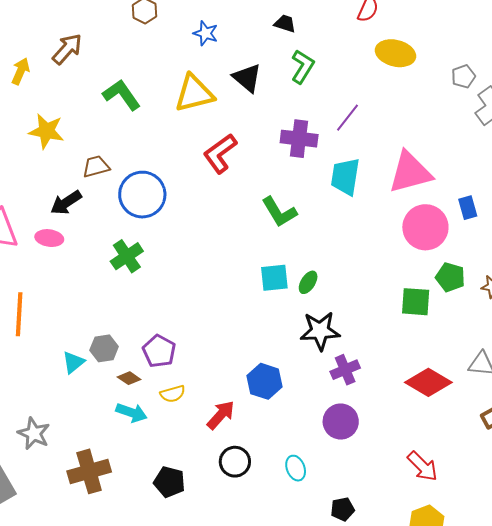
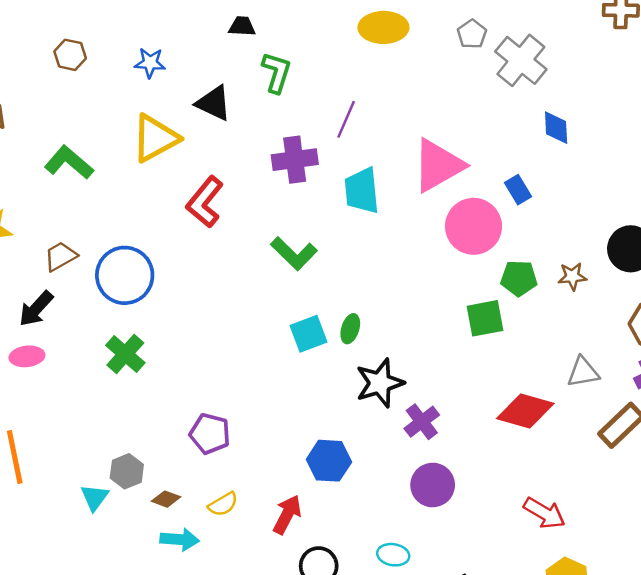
purple pentagon: (159, 351) -> (210, 434), moved
cyan ellipse: (296, 468) -> (393, 555), turned -45

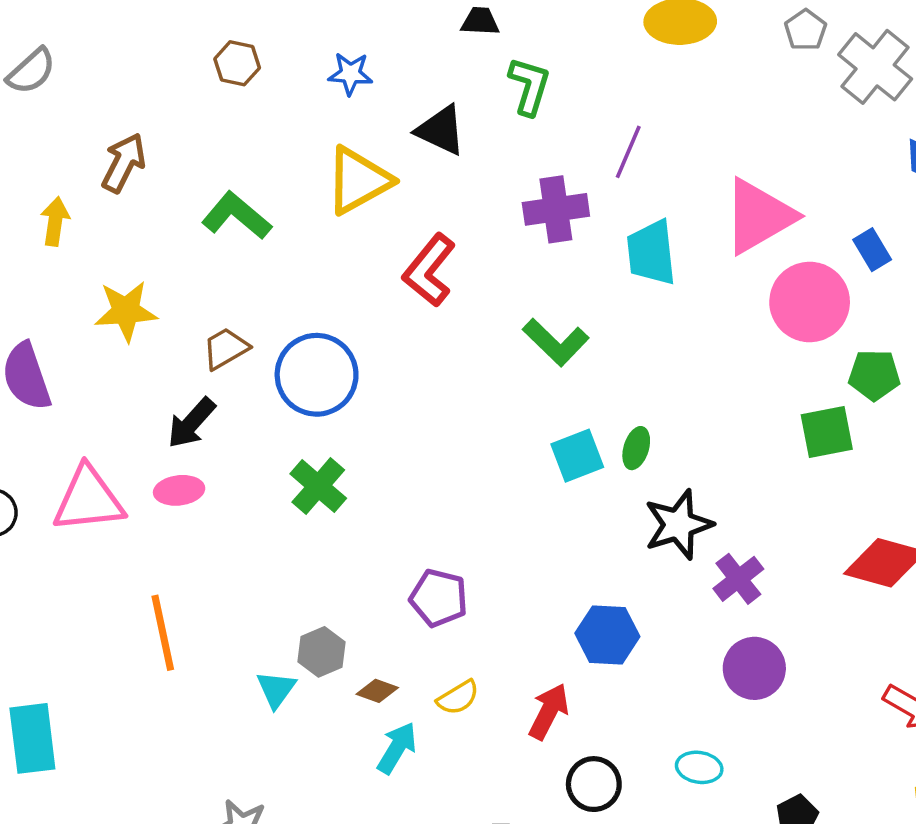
cyan arrow: (180, 540) -> (397, 748), turned -63

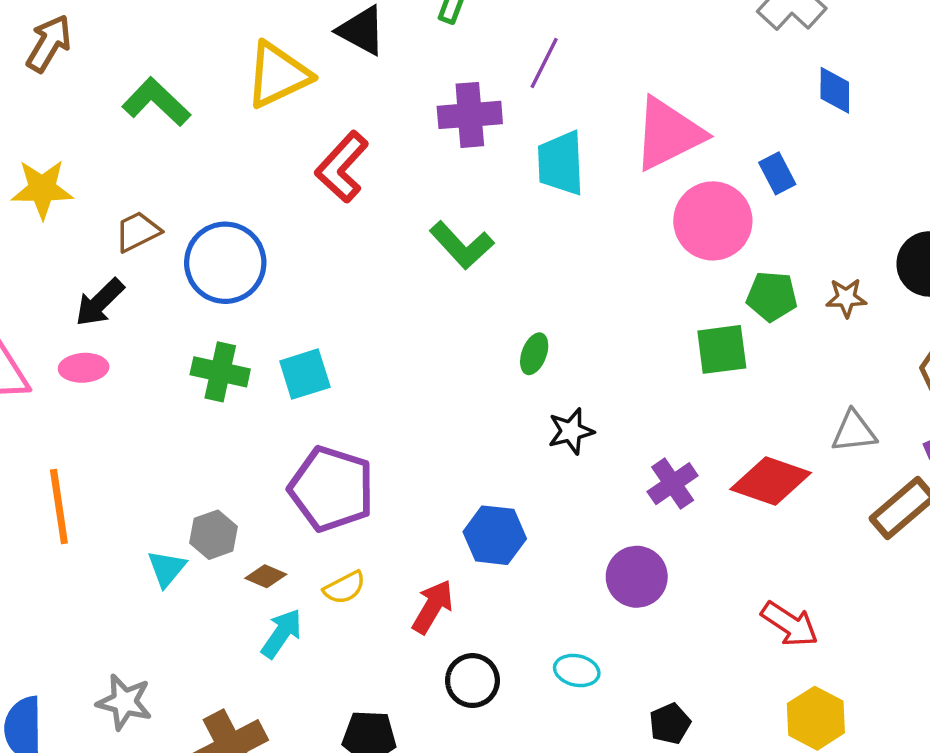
cyan square: (577, 456) -> (305, 374), moved
green cross: (318, 486) -> (220, 372), turned -32
black star: (678, 525) -> (571, 431), size x0.7
purple cross: (738, 579) -> (673, 484), moved
purple pentagon: (439, 598) -> (332, 489), size x1.5

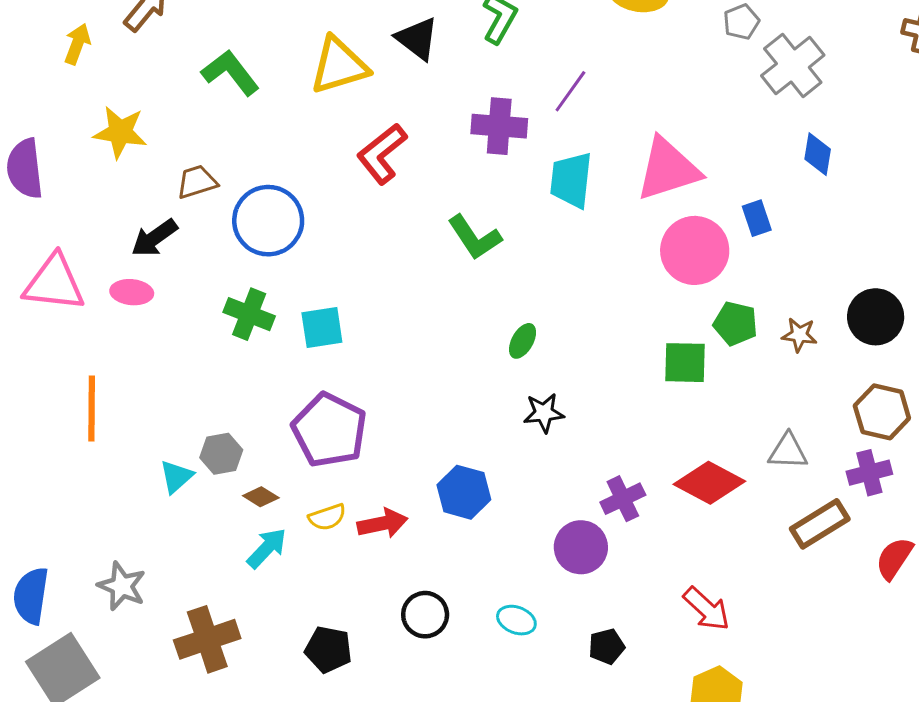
purple cross: (673, 484) -> (623, 499), moved
red arrow: (433, 607) -> (382, 523), moved, turned 39
black pentagon: (670, 724) -> (607, 646), moved

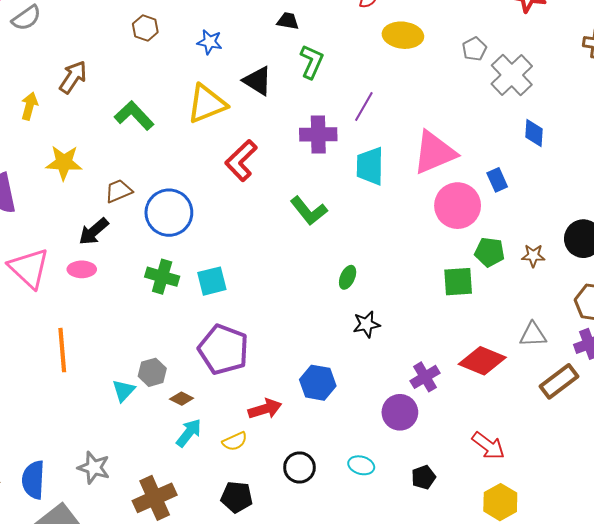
pink triangle: (54, 283) -> (29, 268), turned 42
yellow semicircle: (327, 517) -> (235, 441), moved

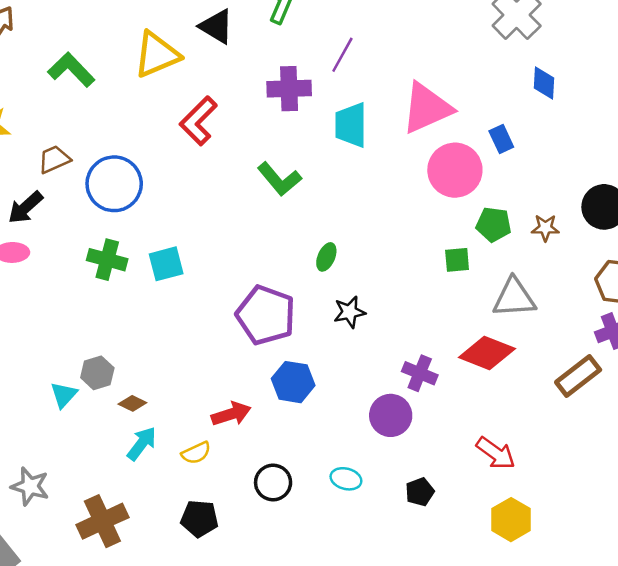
green square: (458, 282) -> (457, 260), size x0.7
gray triangle: (533, 335) -> (514, 298), moved, size x1.4
purple pentagon: (223, 350) -> (266, 315), moved
purple cross: (425, 377) -> (420, 373), turned -36

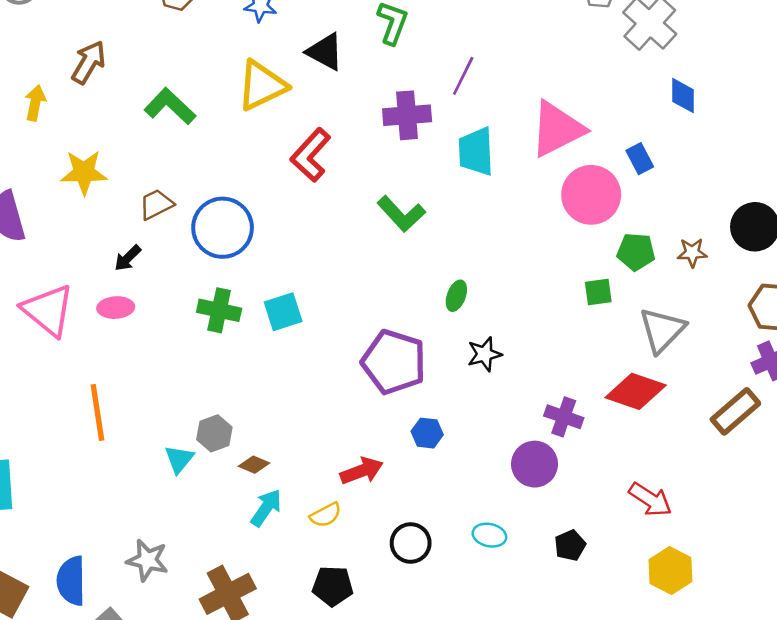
black arrow: (25, 207) -> (128, 258), size x0.7
gray triangle: (514, 298) -> (662, 330), turned -39
blue hexagon: (293, 382) -> (427, 433), size x0.7

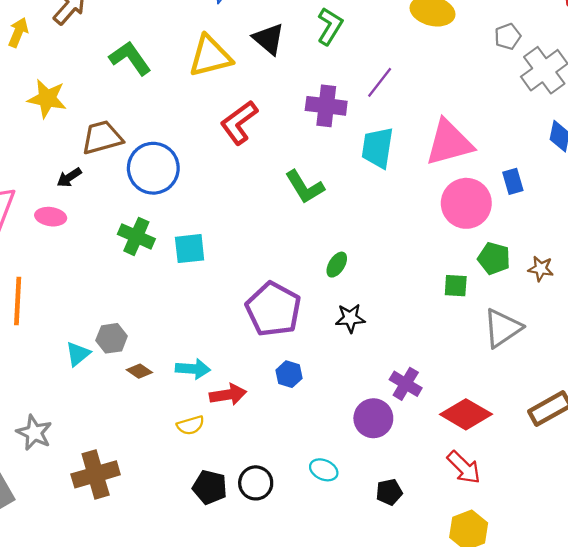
brown trapezoid: (156, 204) -> (102, 137), size x1.4
red diamond: (636, 391) -> (466, 414), moved
cyan arrow: (266, 508) -> (193, 369), moved, turned 48
black circle: (411, 543) -> (256, 483), moved
black pentagon: (333, 586) -> (210, 487), moved

